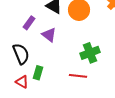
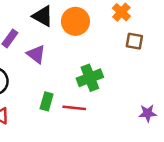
green rectangle: (38, 73) -> (47, 101), moved

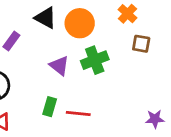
purple triangle: (36, 54) -> (59, 66), moved
green cross: (90, 78) -> (95, 60), moved

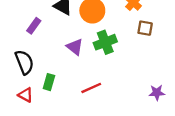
green rectangle: (50, 107) -> (49, 82), moved
red line: (78, 113) -> (91, 88), turned -30

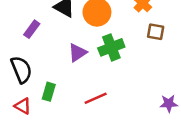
purple triangle: (75, 47) -> (77, 53), turned 48

